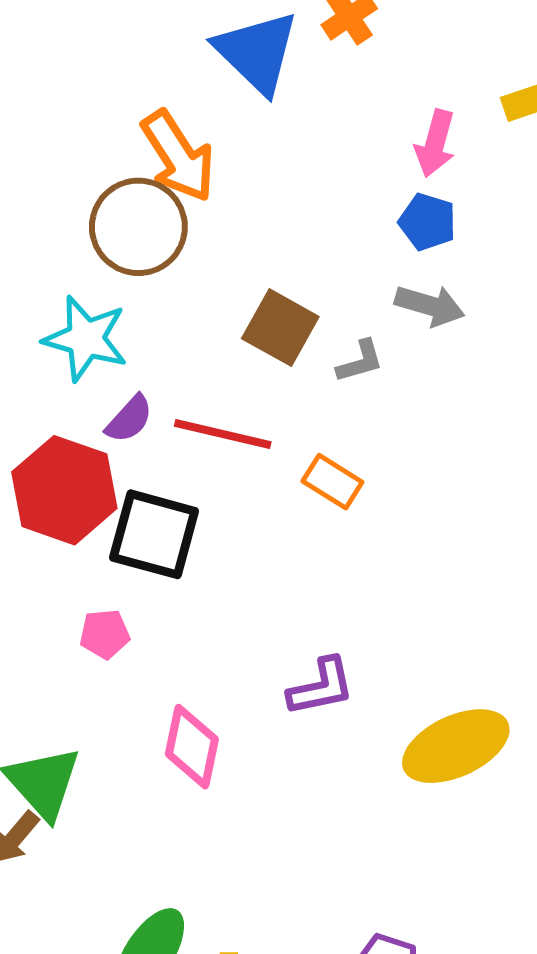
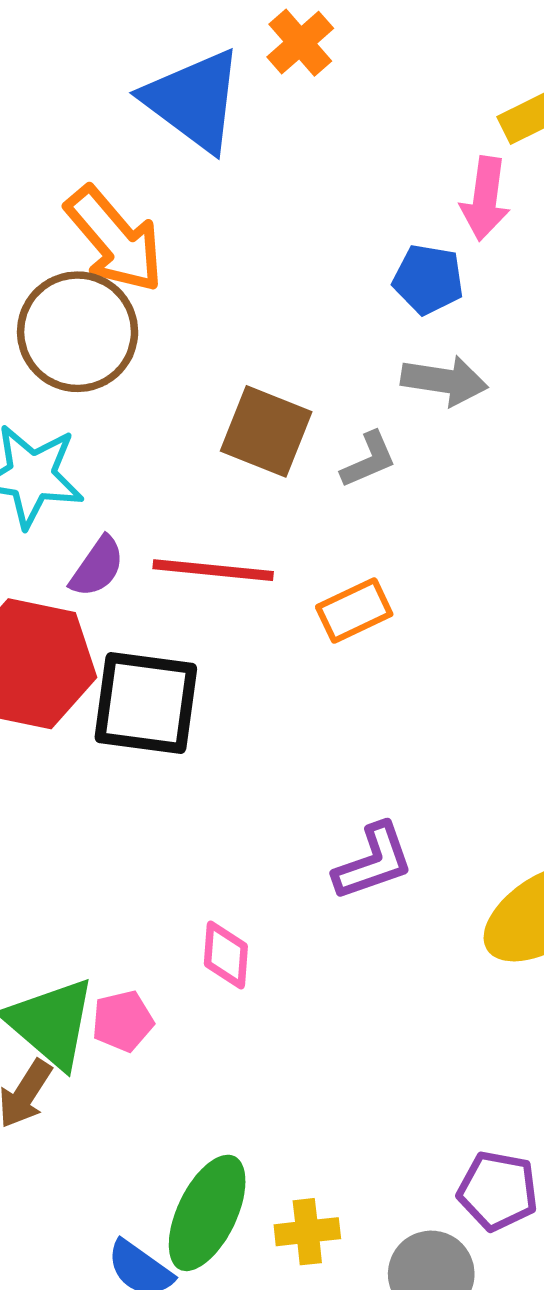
pink arrow: (435, 143) -> (485, 199), moved
orange rectangle: (332, 482) -> (354, 610), turned -50
pink pentagon: (105, 634) -> (123, 1021), moved
pink diamond: (192, 747) -> (226, 955), size x0.7

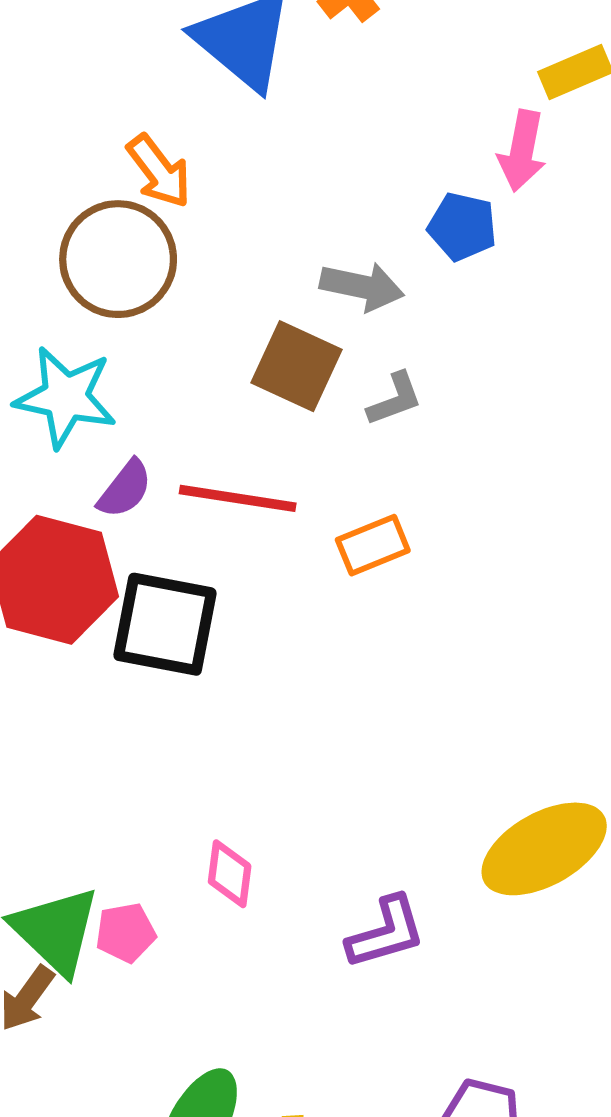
orange arrow: (115, 239) -> (159, 171), size x0.7
gray arrow: (444, 381) -> (362, 286), moved
purple L-shape: (373, 862) -> (386, 933), moved

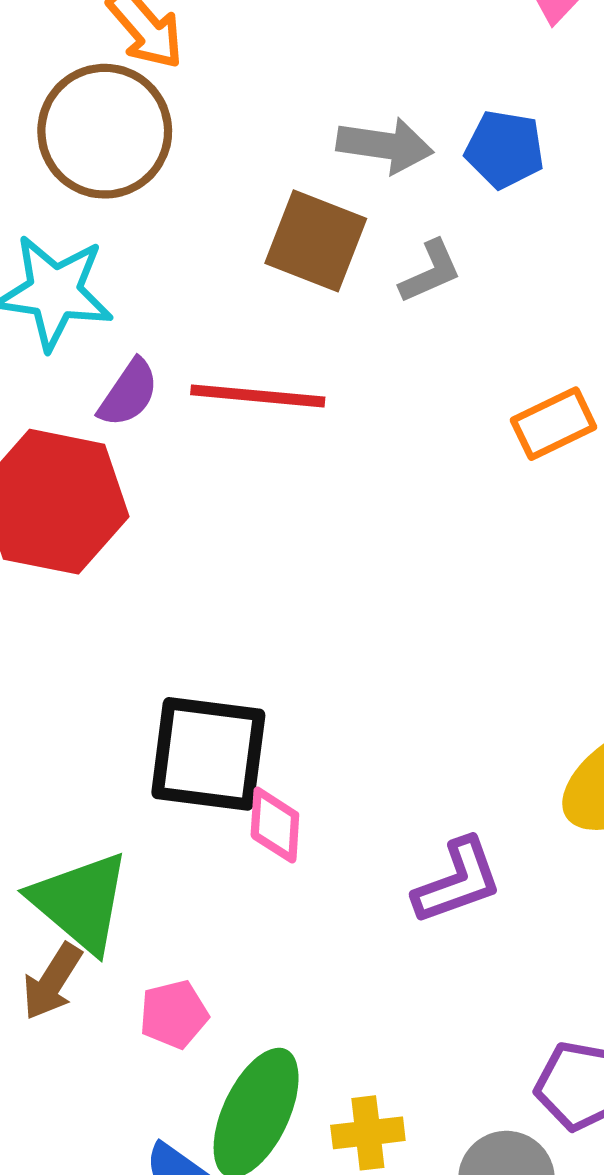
blue pentagon: (462, 227) -> (505, 149), moved
orange rectangle: (373, 545) -> (554, 424), moved
black square: (165, 624) -> (208, 754), moved
pink pentagon: (126, 933) -> (174, 1014), moved

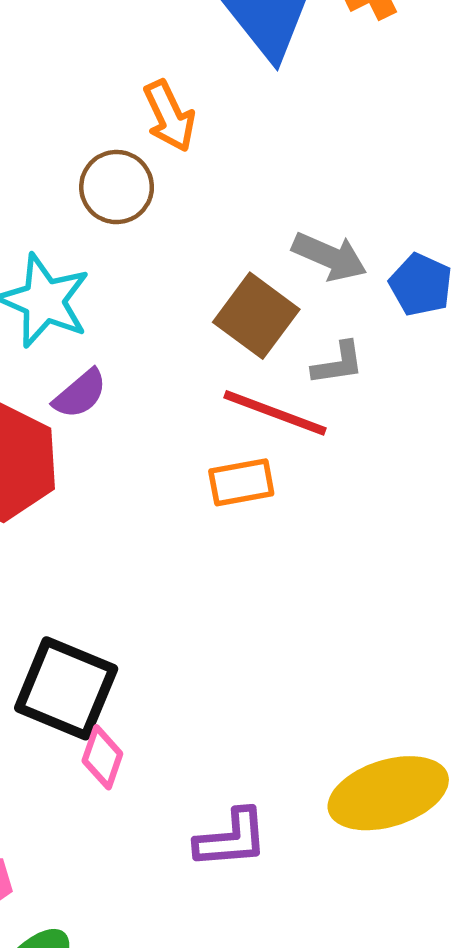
brown circle: (105, 131) -> (117, 187), size x0.7
red line: (258, 396) -> (275, 413), moved
orange rectangle: (554, 424) -> (241, 482), moved

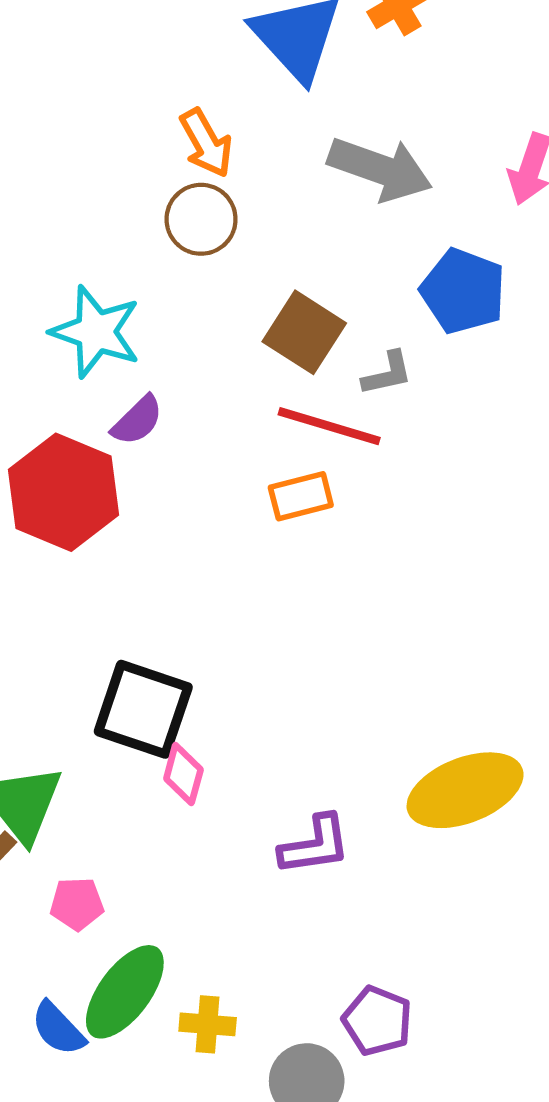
brown circle: (117, 187) -> (201, 219), moved
gray arrow: (329, 257) -> (380, 169), moved, size x1.4
blue pentagon: (421, 285) -> (463, 291), size x1.4

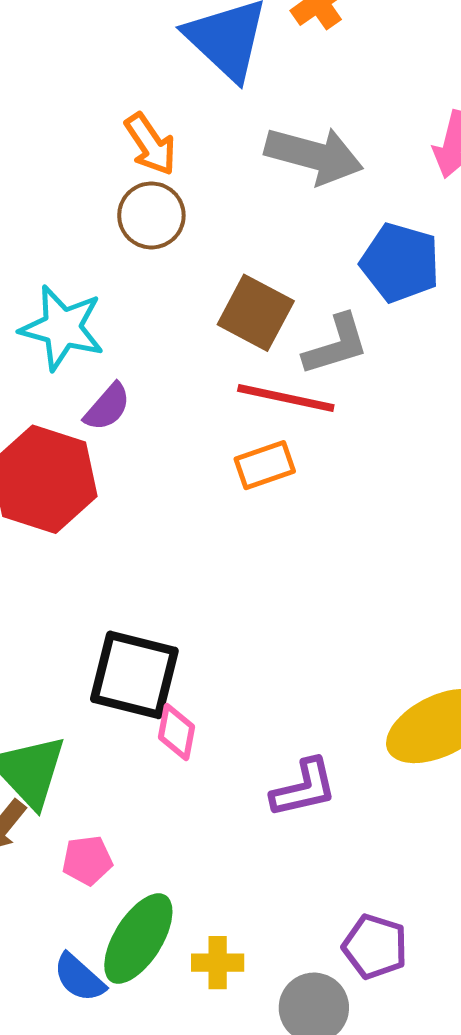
gray L-shape: (387, 374) -> (336, 345), size x1.4

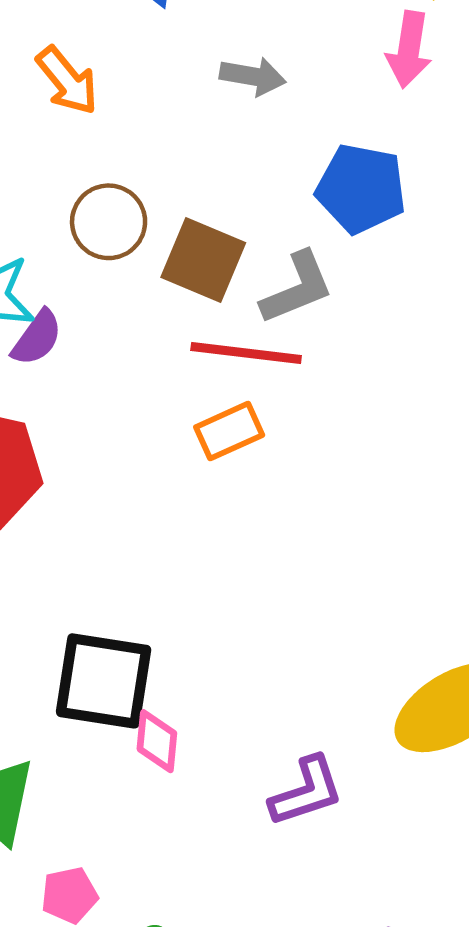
gray arrow: (314, 155) -> (253, 76), size x0.6
brown circle: (151, 215) -> (109, 222), moved
purple semicircle: (107, 407) -> (37, 338), moved

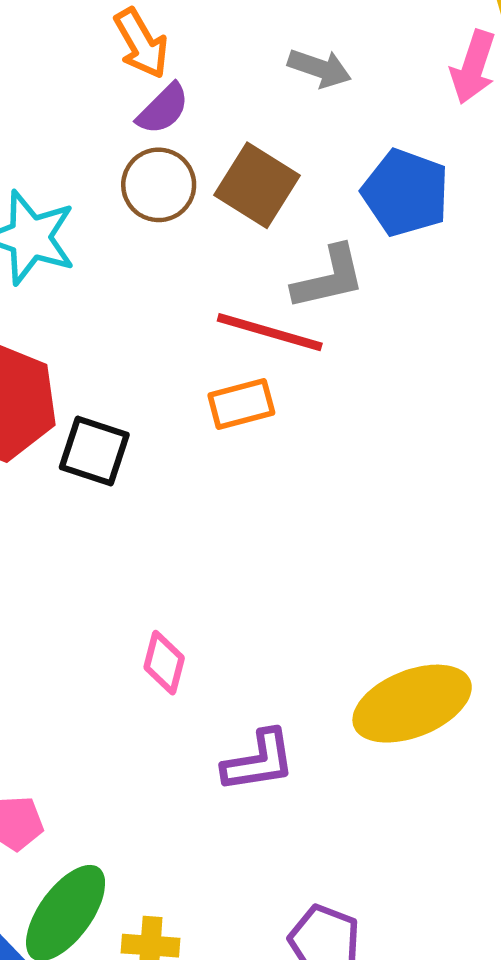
brown square: (203, 260) -> (257, 185), moved
purple semicircle: (37, 338) -> (163, 109), moved
black square: (104, 681) -> (94, 451), moved, size x0.7
pink diamond: (157, 741) -> (164, 663), moved

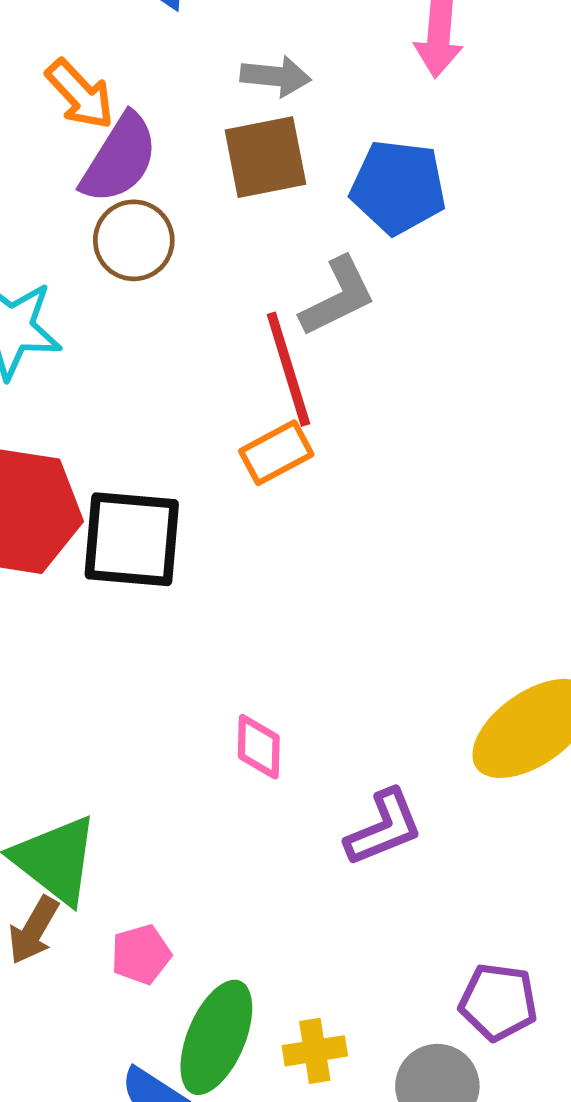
purple semicircle: (163, 109) -> (119, 159), size x1.5
brown square: (257, 185) -> (265, 157), moved, turned -30
red line: (270, 332) -> (288, 369), turned 70
black square: (94, 451) -> (132, 539), size x1.4

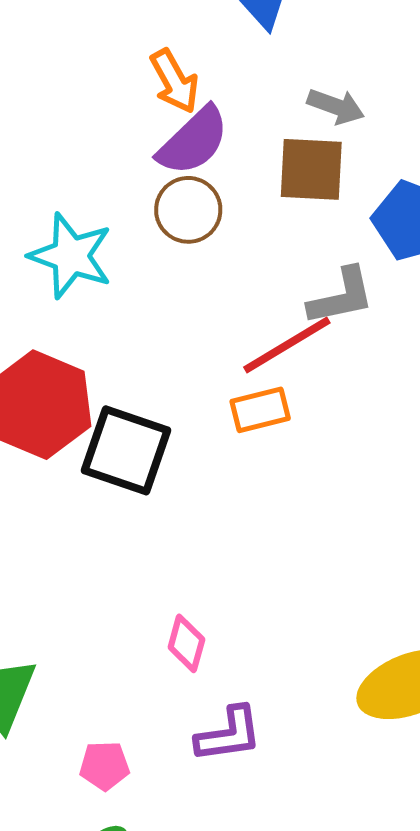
red line: (288, 369) -> (287, 345), turned 62
purple L-shape: (384, 828) -> (229, 734), moved
pink pentagon: (141, 954) -> (104, 766), moved

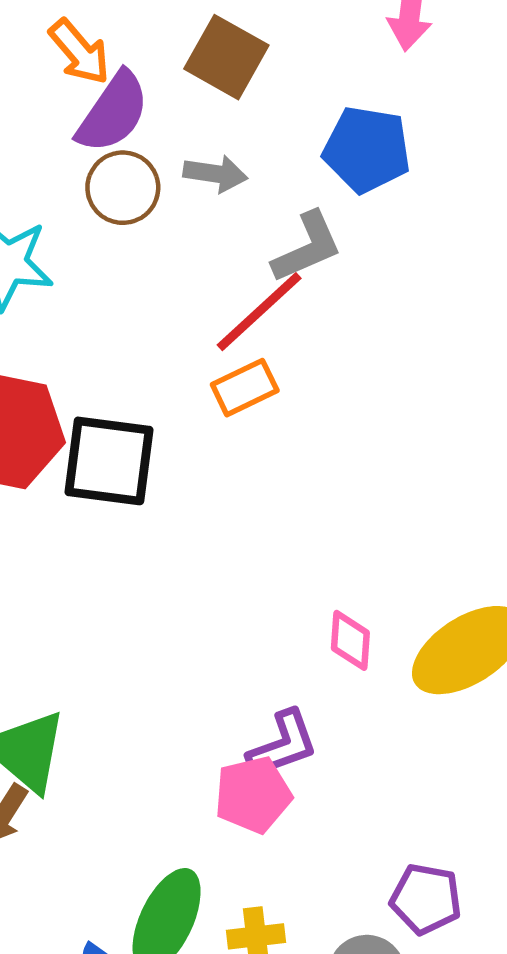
gray arrow: (336, 106) -> (215, 174), moved
brown square: (311, 169) -> (226, 57), moved, turned 38
pink diamond: (186, 643) -> (350, 640), moved
pink pentagon: (104, 766) -> (253, 795), moved, size x1.4

